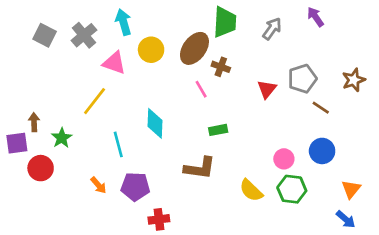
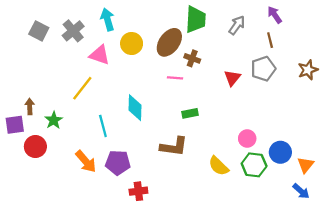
pink line: (201, 89) -> (175, 78), turned -56
brown line: (321, 108) -> (270, 40), moved, turned 42
blue circle: (322, 151) -> (280, 152), moved
orange arrow: (98, 185) -> (86, 161), size x1.5

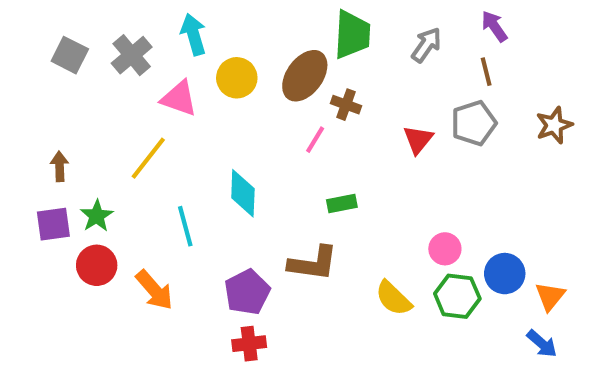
pink line: (175, 78) -> (315, 140), turned -63
brown arrow: (30, 106) -> (60, 166), moved
purple square: (15, 125) -> (53, 224), moved
red circle: (35, 147) -> (97, 265), moved
purple pentagon: (118, 163) -> (247, 292), moved, turned -30

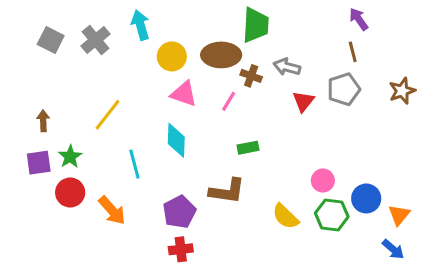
gray arrow: (426, 45) -> (287, 67), moved, turned -110
brown ellipse: (305, 76) -> (221, 55), turned 54
pink triangle: (179, 98) -> (184, 94), moved

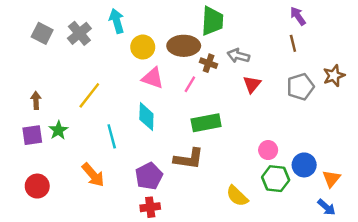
gray pentagon: (344, 89) -> (300, 87), moved
green rectangle: (248, 148) -> (206, 123), size x1.6
red circle: (70, 193) -> (37, 186), moved
yellow semicircle: (285, 216) -> (237, 196), moved

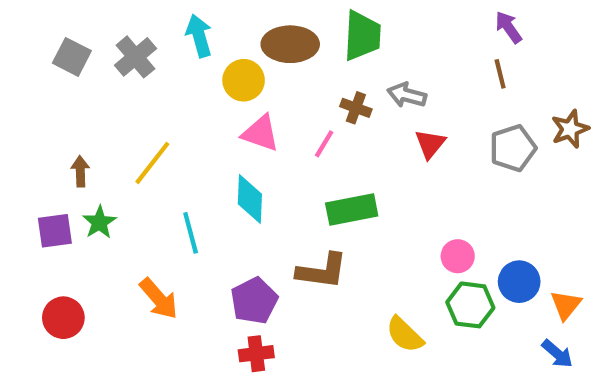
brown ellipse: (184, 46) -> (290, 44), moved
brown arrow: (36, 100) -> (80, 171), moved

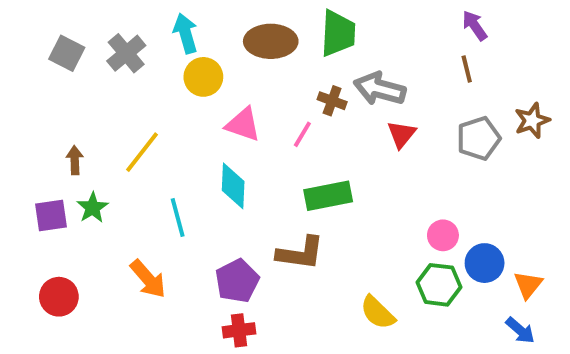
yellow circle: (244, 80) -> (203, 77), moved
gray arrow: (407, 95) -> (380, 89), size x1.4
pink circle: (458, 256) -> (443, 235), moved

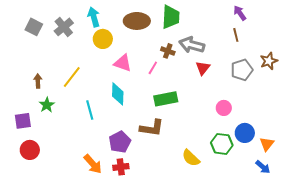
purple square: (51, 216) -> (23, 121), moved
pink circle: (443, 235) -> (224, 108), moved
orange arrow: (148, 279) -> (93, 164), moved

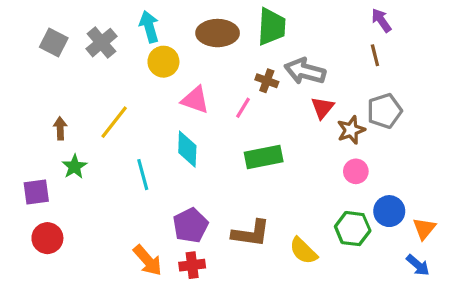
brown star: (269, 61) -> (351, 130), moved
brown L-shape: (152, 128) -> (251, 233), moved

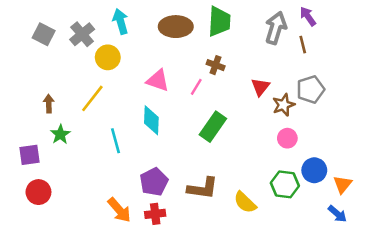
yellow circle: (163, 62) -> (108, 57), moved
gray arrow: (305, 71) -> (276, 28), moved, turned 92
green rectangle: (264, 157) -> (213, 127), turned -44

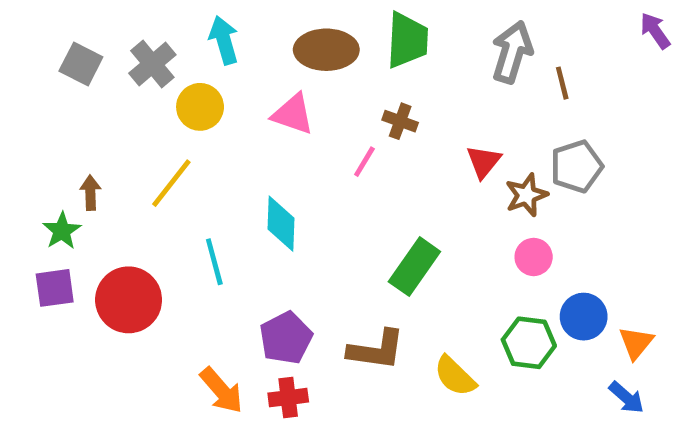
purple arrow: (308, 16) -> (655, 31), moved
pink triangle: (158, 80) -> (293, 114), moved
green rectangle: (213, 127) -> (414, 267), moved
green star: (60, 134) -> (62, 231), moved
red circle: (38, 192) -> (129, 300), moved, size x1.4

